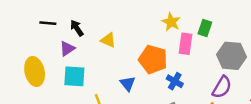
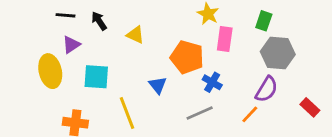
green rectangle: (205, 28) -> (264, 21), moved
purple triangle: (67, 49) -> (71, 45), moved

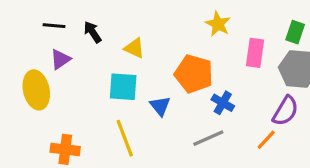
green rectangle: (264, 21) -> (295, 32), moved
pink rectangle: (225, 39) -> (255, 53), moved
cyan square: (96, 77) -> (123, 87), moved

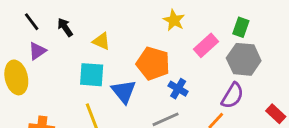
black line: (54, 26) -> (32, 22), turned 48
pink rectangle: (255, 53) -> (206, 45), turned 40
blue triangle: (160, 106) -> (124, 91), size x1.4

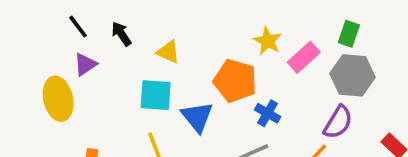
yellow star: (174, 20) -> (268, 41), moved

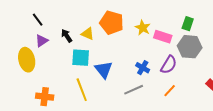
black arrow: (121, 34) -> (67, 36), moved
pink rectangle: (304, 57) -> (163, 37), turned 60
orange pentagon: (235, 81) -> (112, 23), moved
purple semicircle: (338, 122) -> (169, 65), moved

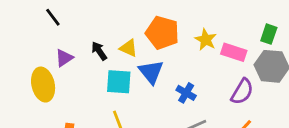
black line: (38, 20) -> (53, 17), moved
blue cross: (143, 68) -> (186, 93), moved
blue triangle: (104, 70) -> (151, 72), moved

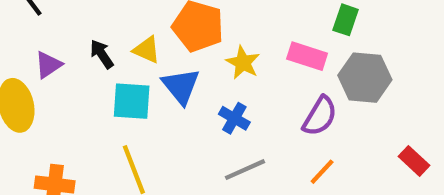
green rectangle: (269, 34) -> (346, 20), moved
yellow star: (206, 40) -> (243, 63), moved

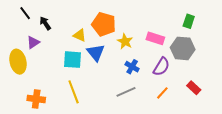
green rectangle: (346, 20) -> (189, 21), moved
black arrow: (102, 54) -> (45, 23), moved
blue cross: (234, 118) -> (132, 67), moved
red rectangle: (414, 161) -> (194, 88), moved

